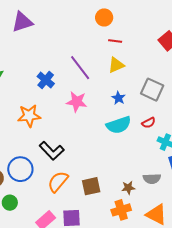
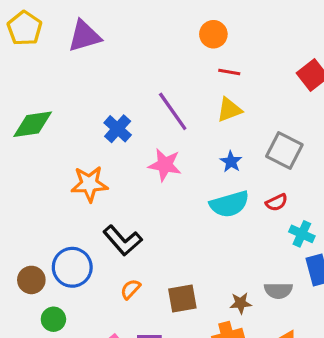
orange semicircle: (58, 182) -> (130, 289), size x0.6

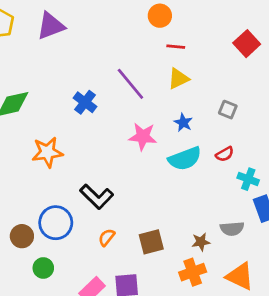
gray square: (284, 151) -> (228, 110), size x0.6
pink star: (165, 165) -> (143, 137), moved
orange star: (89, 184) -> (47, 152), moved

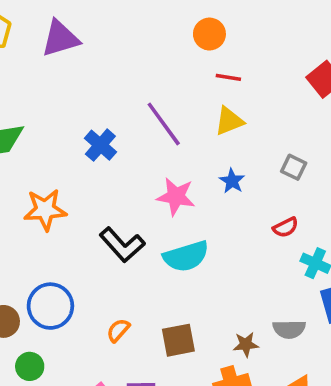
cyan semicircle: (185, 159) -> (186, 256), moved
black L-shape: (97, 197) -> (122, 245), moved

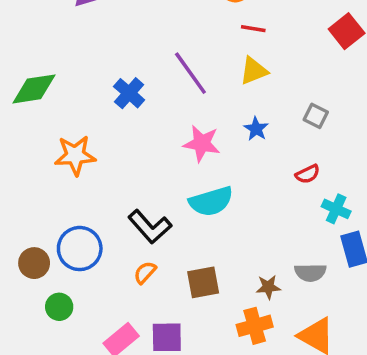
black L-shape: (122, 245) -> (150, 227), moved

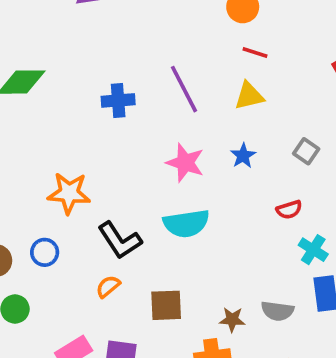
blue cross: (129, 93) -> (118, 100), turned 36
orange star: (75, 155) -> (69, 193), moved
blue circle: (80, 249) -> (45, 252), size x0.6

